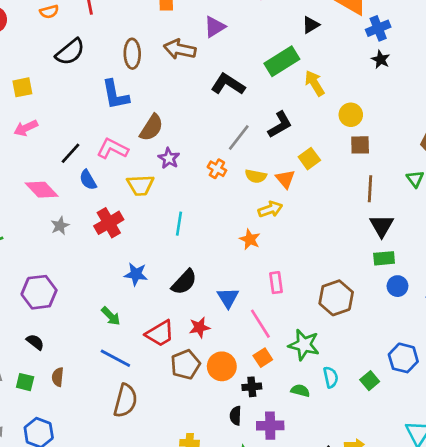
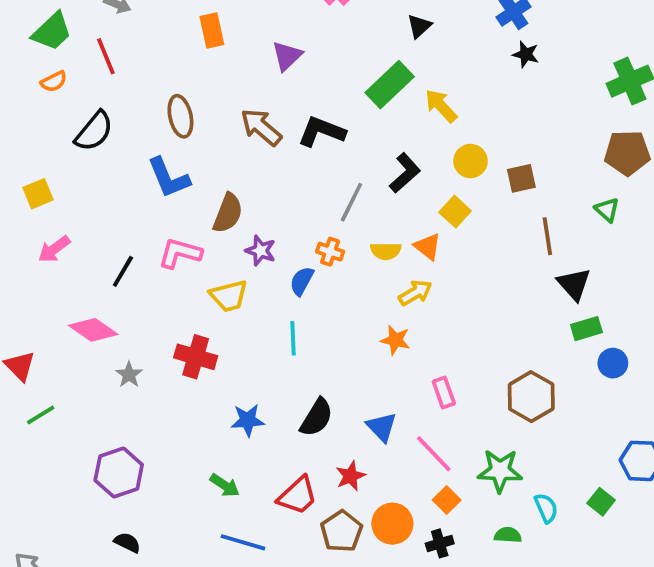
brown arrow: (180, 49) -> (261, 127), moved, turned 40
yellow circle: (351, 115) -> (471, 161), moved
blue semicircle: (88, 180) -> (302, 281), moved, turned 70
red cross: (109, 223) -> (196, 357), turned -32

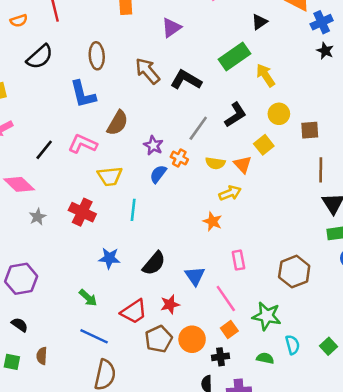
purple star: (261, 251) -> (153, 145), moved
cyan line: (293, 338) -> (133, 210), moved

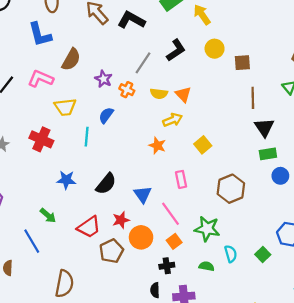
yellow square: (264, 145) -> (203, 145), moved
blue semicircle: (158, 174) -> (106, 115), moved
blue line: (94, 336) -> (32, 241), moved, turned 35
orange circle: (192, 339) -> (141, 237), moved

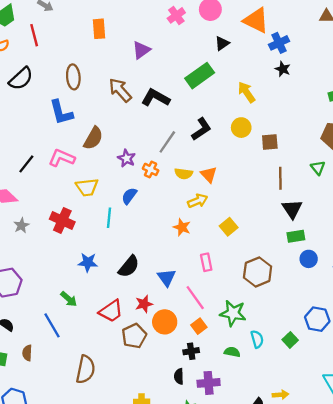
yellow arrow: (202, 15) -> (247, 92), moved

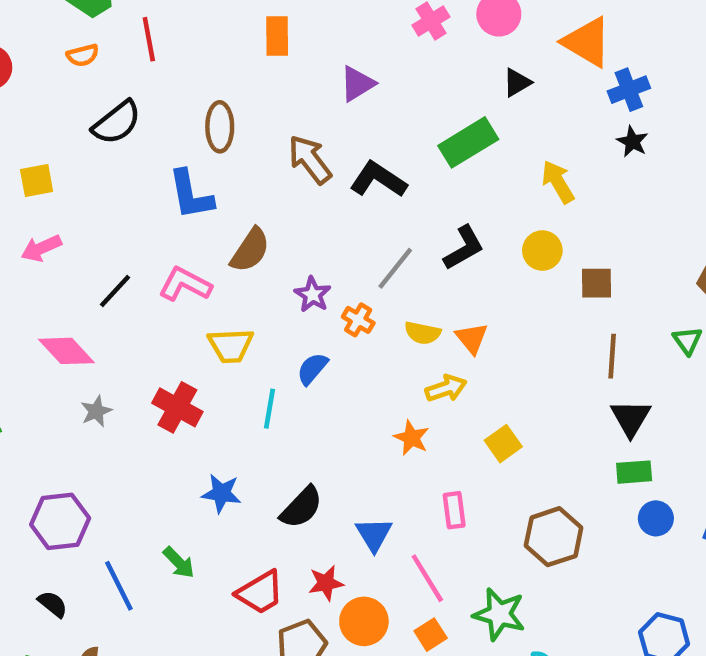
blue line: (52, 325) -> (119, 586), moved

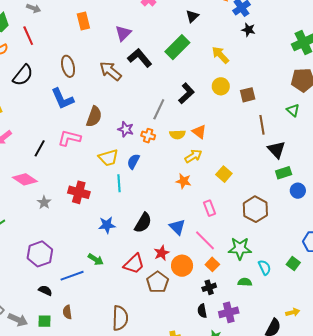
black L-shape: (378, 180) -> (140, 58), moved, turned 30
yellow trapezoid: (231, 346) -> (108, 158), moved
blue line: (119, 586) -> (72, 276), turned -70

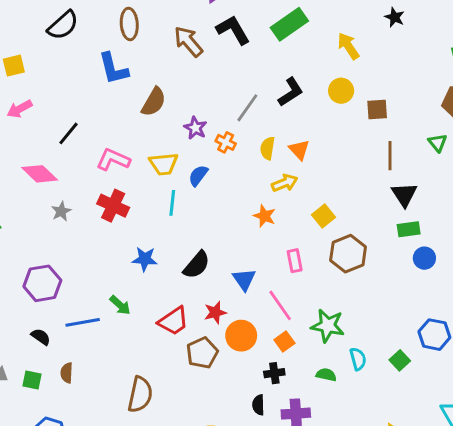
yellow semicircle: (177, 134) -> (267, 148), turned 91
pink L-shape: (69, 138) -> (113, 159), moved
brown hexagon: (255, 209) -> (348, 254), moved

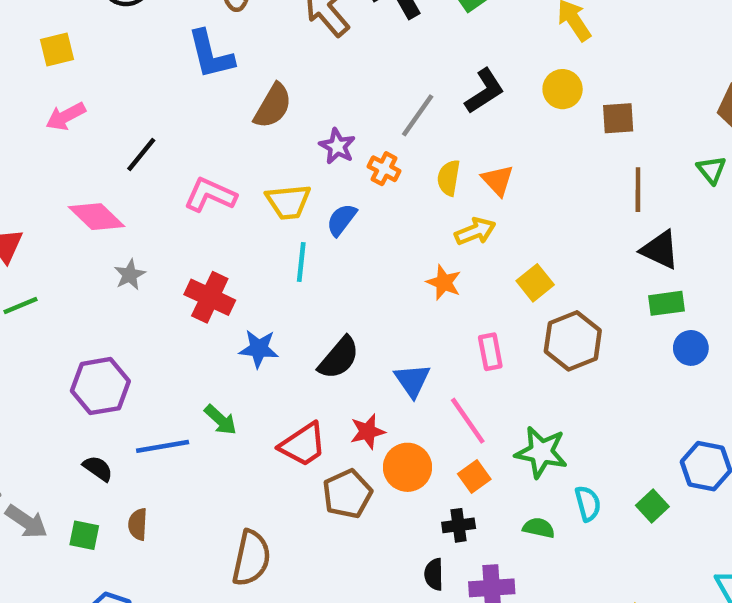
black triangle: (404, 195) -> (660, 250), turned -32
red cross: (113, 206) -> (210, 297), moved

